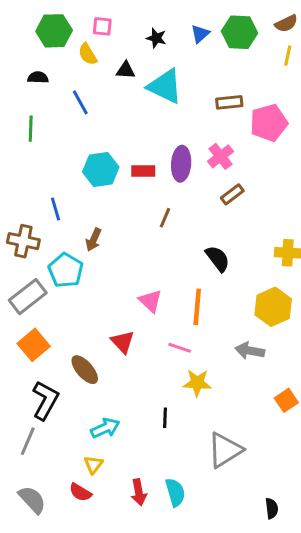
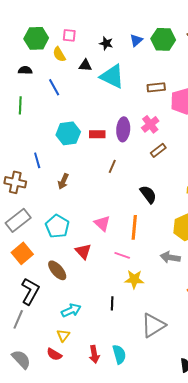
cyan pentagon: (66, 270) -> (57, 226), moved

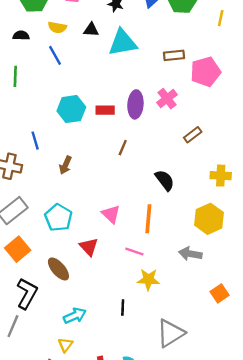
yellow semicircle: (59, 54) -> (57, 27), moved, turned -49
cyan triangle: (112, 76) -> (123, 43), turned -36
brown rectangle: (158, 150) -> (193, 135), moved

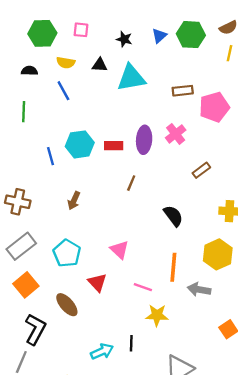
blue line: (35, 141) -> (51, 156), moved
orange line: (148, 219) -> (173, 267), moved
cyan arrow: (75, 316) -> (102, 351), moved

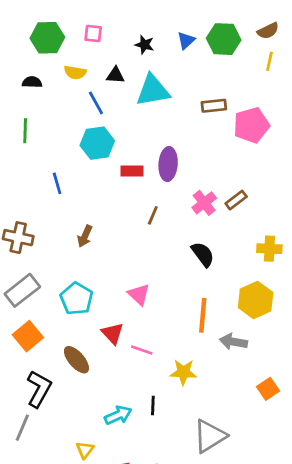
blue line: (63, 91) -> (96, 103), moved
pink cross: (176, 134) -> (204, 203), moved
cyan hexagon: (80, 144) -> (97, 143), moved
pink line: (143, 287) -> (142, 350), moved

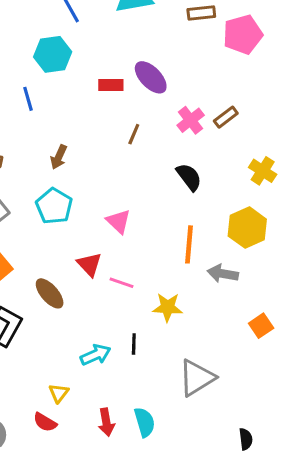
cyan hexagon: (97, 143) -> (53, 54), moved
purple ellipse: (168, 164) -> (151, 77), turned -48
yellow cross: (269, 249) -> (263, 171), turned 30
cyan pentagon: (76, 299) -> (54, 206), moved

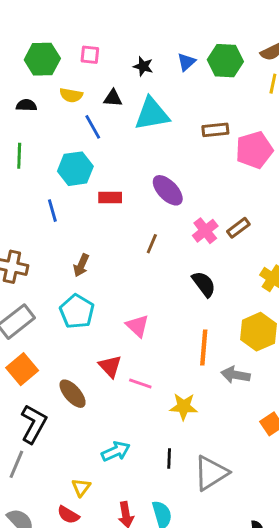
red rectangle: (111, 85) -> (110, 198), moved
black line: (134, 344) -> (169, 459), moved

